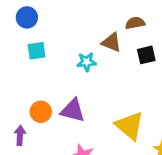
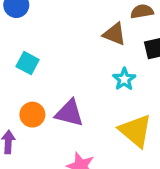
cyan square: (37, 51) -> (28, 63), moved, turned 36
cyan star: (87, 62) -> (124, 79), moved, turned -30

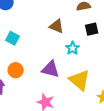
brown triangle: (115, 34) -> (57, 26), moved
purple triangle: (69, 113) -> (51, 69), moved

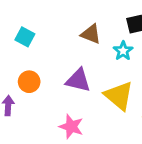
brown triangle: (57, 26) -> (91, 34), moved
cyan star: (73, 48) -> (123, 51), moved

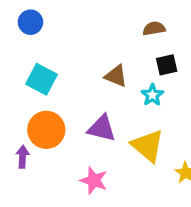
cyan square: (25, 37) -> (42, 79), size x1.4
orange circle: (29, 82) -> (46, 130), size x1.5

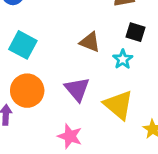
black square: (167, 65) -> (136, 32), turned 30
purple triangle: (102, 128) -> (77, 89), turned 36

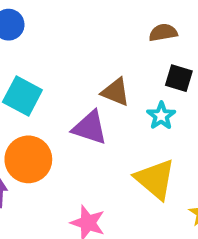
purple triangle: (77, 89) -> (90, 128), moved, turned -32

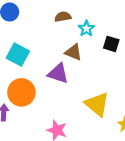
brown semicircle: (163, 33) -> (63, 17), moved
cyan star: (161, 116) -> (86, 29), moved

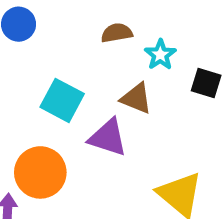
cyan square: (18, 55) -> (62, 100), moved

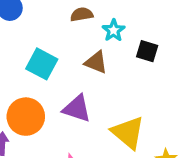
purple triangle: (108, 138) -> (77, 109), moved

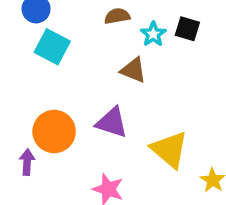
black square: (147, 51) -> (187, 29), moved
cyan square: (42, 64) -> (52, 47), moved

